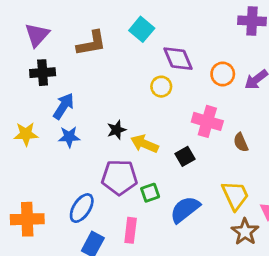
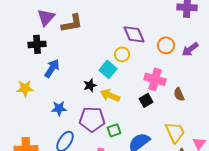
cyan square: (142, 29) -> (108, 69), moved
purple triangle: (37, 35) -> (46, 17), moved
blue star: (69, 137) -> (59, 108), moved
black square: (185, 156) -> (146, 100), moved

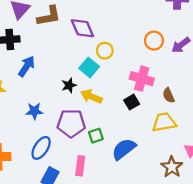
purple diamond: (134, 34) -> (82, 28), moved
yellow trapezoid: (175, 132) -> (164, 122), moved, turned -75

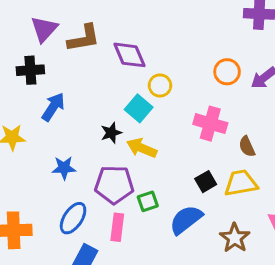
black square: (132, 102) -> (206, 182), moved
pink rectangle: (80, 166) -> (117, 227), moved
brown star: (172, 167) -> (235, 238), moved

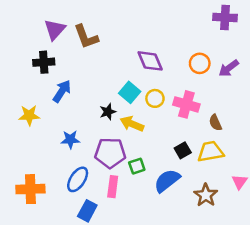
brown L-shape: (84, 38) -> (86, 37), turned 80
purple diamond: (129, 55) -> (150, 61), moved
yellow circle: (160, 85) -> (155, 98), moved

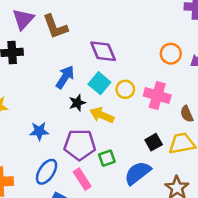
purple diamond: (150, 61) -> (103, 51), moved
blue arrow: (62, 91) -> (65, 77), moved
pink rectangle: (113, 187) -> (82, 179), turned -40

